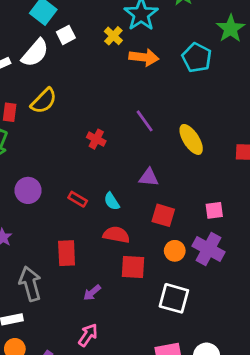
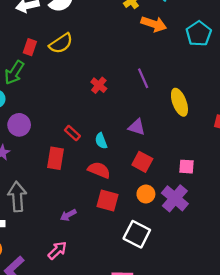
purple circle: (28, 190) -> (19, 125), moved
red rectangle: (67, 253) -> (56, 158), moved

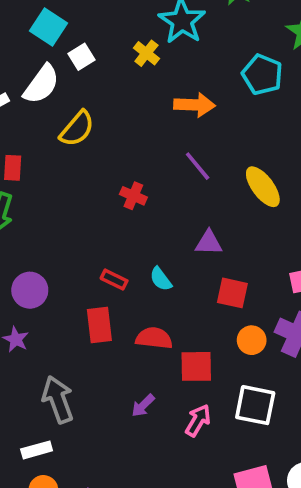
orange arrow: (154, 24) -> (195, 105), moved
yellow semicircle: (61, 43) -> (77, 129), moved
red semicircle: (99, 170) -> (154, 338), moved
pink arrow: (57, 250) -> (198, 420), moved

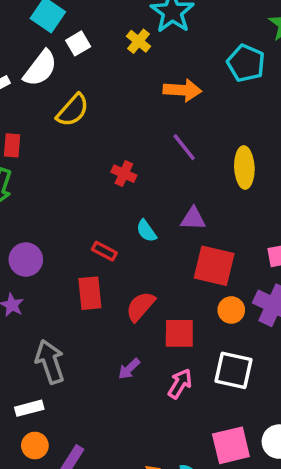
yellow ellipse: (263, 187) -> (244, 167), turned 33
cyan semicircle: (161, 279) -> (146, 231), moved
red square: (232, 293) -> (214, 266), size x1.4
red semicircle: (154, 338) -> (140, 306), turned -56

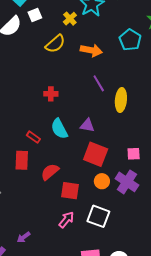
yellow semicircle: (73, 110) -> (55, 44), moved
purple line: (184, 147) -> (99, 83), moved
red cross: (124, 174) -> (51, 94), turned -32
cyan semicircle: (146, 231) -> (59, 129), size x1.5
purple arrow: (129, 369) -> (24, 237), moved

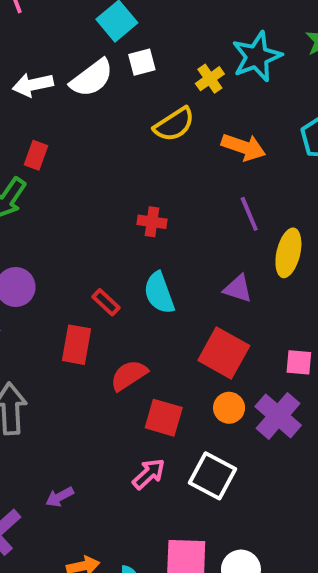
purple triangle: (87, 125) -> (238, 289), moved

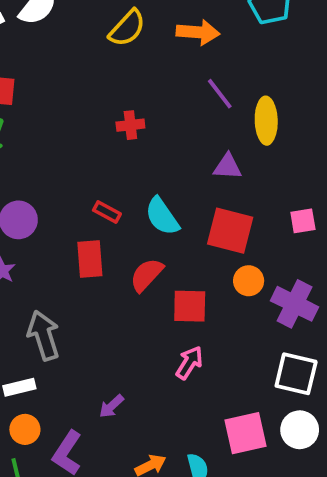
cyan semicircle: (159, 293) -> (162, 216), moved
purple cross: (278, 416) -> (295, 304), moved
white square: (213, 476) -> (296, 374), moved

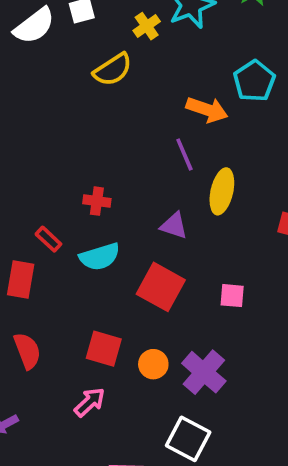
orange arrow: (198, 32) -> (207, 110), moved
red cross: (130, 125) -> (97, 201), moved
cyan semicircle: (162, 216) -> (100, 257), turned -87
red semicircle: (147, 275) -> (27, 351), moved, turned 102
orange circle: (249, 281) -> (153, 364), moved

